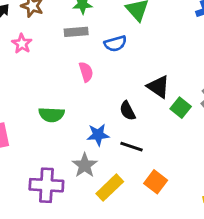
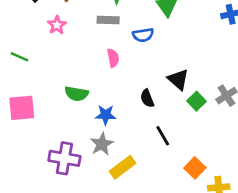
blue star: (98, 135) -> (106, 115), moved
black line: (132, 147) -> (163, 136), moved, turned 35
orange square: (156, 182) -> (195, 168), moved

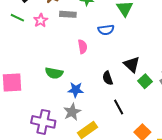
gray rectangle: (108, 20) -> (68, 14), moved
green line: (19, 57) -> (17, 18), moved

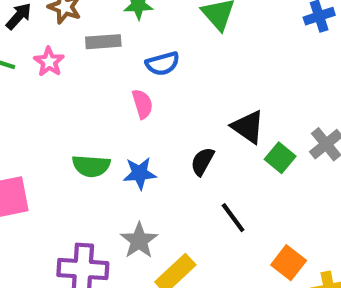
blue semicircle: (106, 30) -> (163, 64), moved
black semicircle: (108, 78) -> (202, 161), turned 56
blue star: (76, 90) -> (140, 173), moved

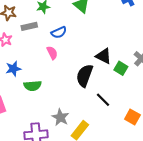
black semicircle: (202, 161) -> (85, 76), size x1.6
blue star: (140, 173) -> (13, 69), moved

